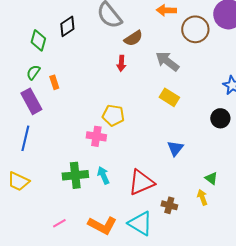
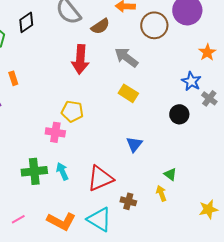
brown semicircle: (133, 38) -> (100, 26), moved
red arrow: (121, 63) -> (80, 59), size x1.8

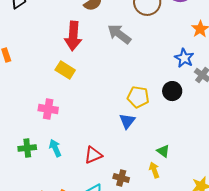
yellow rectangle: (128, 93) -> (65, 70), moved
yellow pentagon: (72, 111) -> (138, 97), moved
green cross: (34, 171) -> (27, 148), size x0.7
red triangle: (100, 178) -> (93, 155), size x0.7

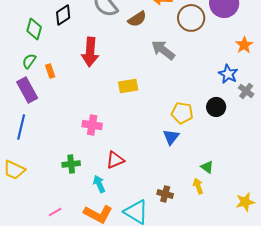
red arrow: (73, 36) -> (90, 52), moved
yellow rectangle: (65, 70) -> (128, 86), moved, turned -42
cyan arrow: (55, 148) -> (99, 184), moved
red triangle: (93, 155) -> (115, 160), moved

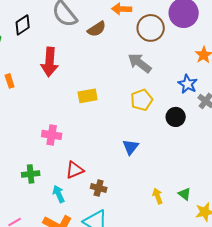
gray arrow: (163, 50) -> (140, 63), moved
yellow pentagon: (182, 113) -> (142, 100), moved, turned -30
green triangle: (207, 167) -> (185, 194), moved
brown cross: (165, 194) -> (99, 188), moved

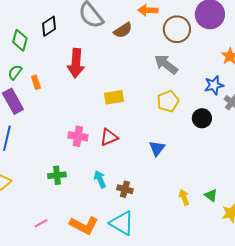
blue star: (188, 84) -> (214, 85), turned 30
red triangle: (75, 170) -> (109, 137), moved
cyan arrow: (59, 194) -> (100, 179), moved

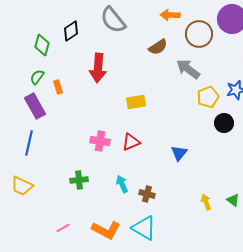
brown semicircle: (123, 30) -> (158, 47), moved
yellow pentagon: (168, 101) -> (208, 97), moved

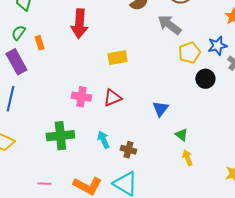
green cross: (79, 180) -> (60, 136), size x1.5
green triangle: (233, 200) -> (181, 135), moved
pink line: (63, 228) -> (44, 184), turned 32

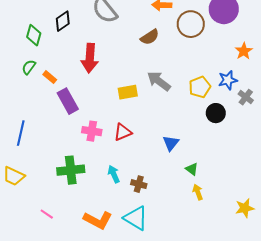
gray arrow: (169, 25) -> (159, 81), moved
orange rectangle: (39, 43) -> (50, 77), turned -32
purple rectangle: (16, 62) -> (68, 101), moved
pink line: (44, 184) -> (47, 214), moved, turned 32

